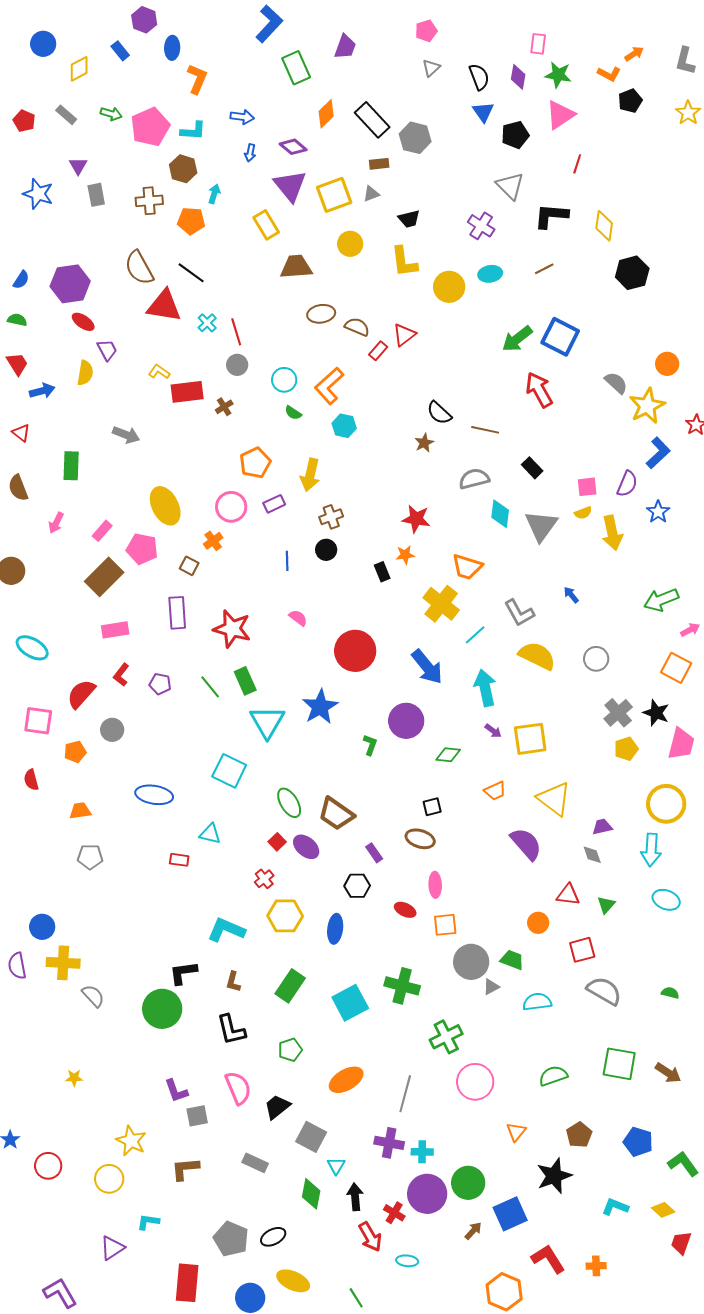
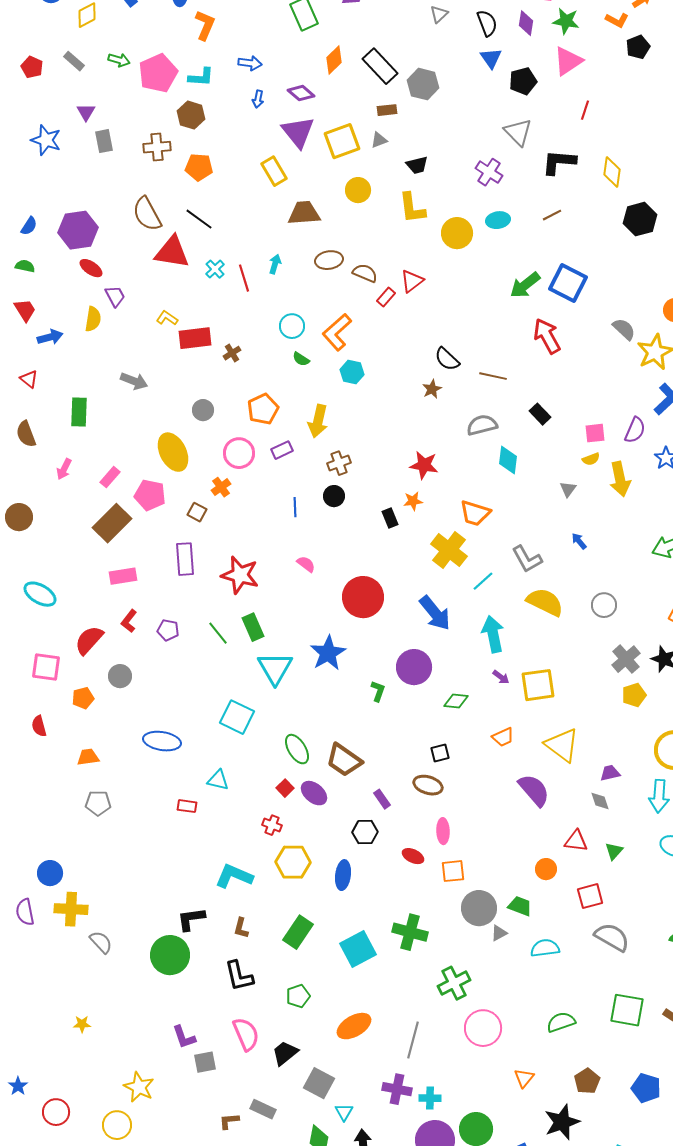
cyan arrow: (214, 194) -> (275, 264), moved
gray circle: (237, 365) -> (203, 410), moved
gray triangle: (541, 526) -> (568, 489), moved, size x0.5
red cross: (264, 879) -> (272, 825), turned -30
brown L-shape: (185, 1169) -> (229, 1121), moved, size x0.7

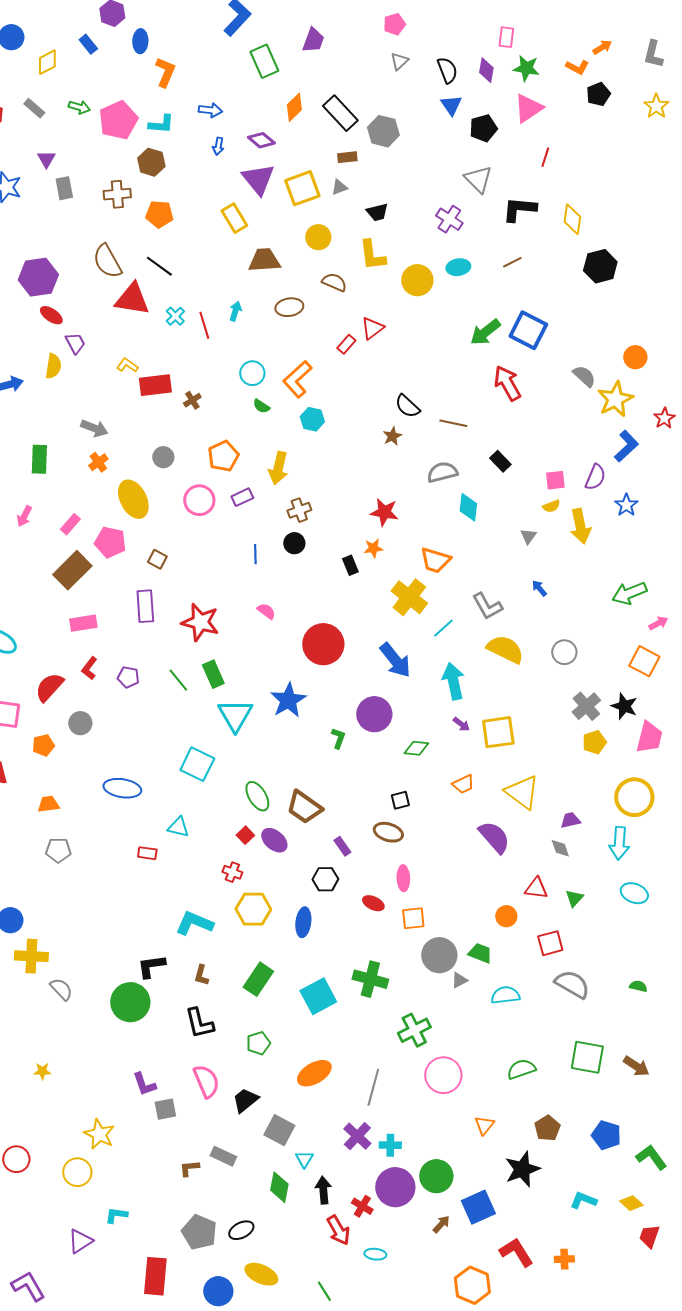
brown semicircle: (365, 273) -> (334, 282), moved
orange cross: (221, 487) -> (98, 462), moved
purple cross: (397, 1089) -> (357, 1136), turned 32

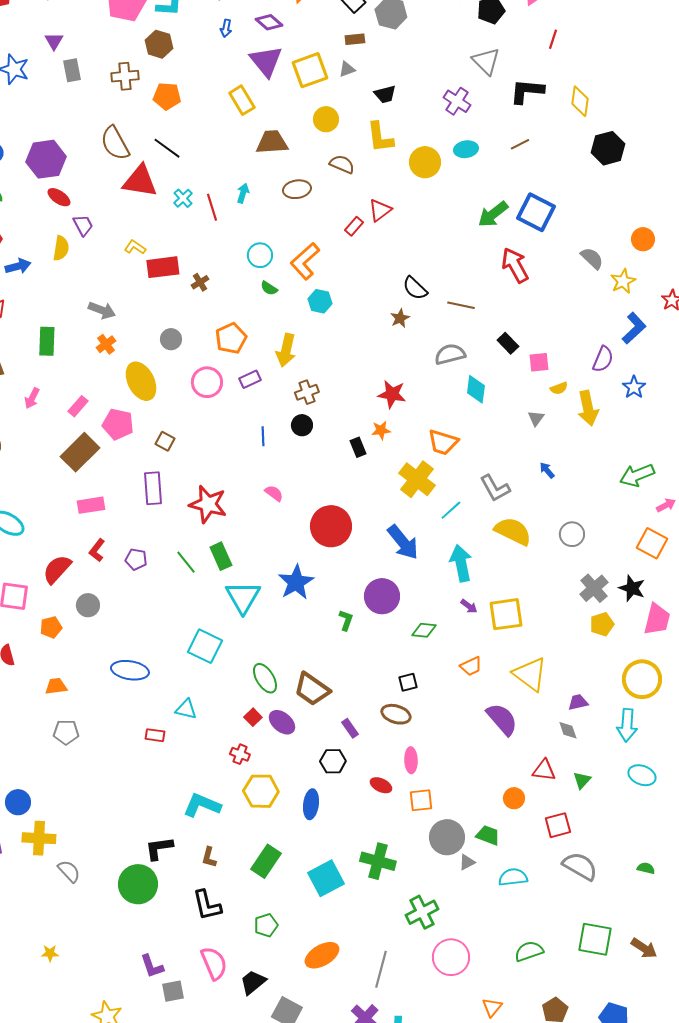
yellow star: (615, 399) -> (623, 281), size x0.7
pink square: (555, 480) -> (539, 362), moved

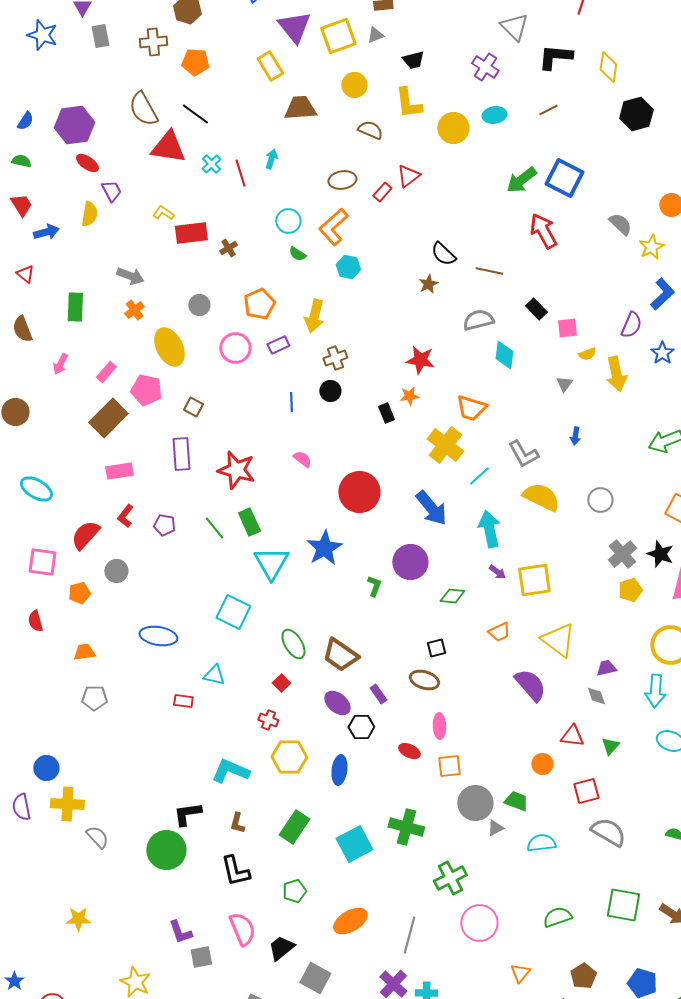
brown ellipse: (297, 189) -> (342, 180), moved
blue arrow: (547, 470) -> (575, 436), turned -132
purple ellipse: (282, 722) -> (337, 703), moved
yellow star: (50, 953) -> (78, 919), size x1.4

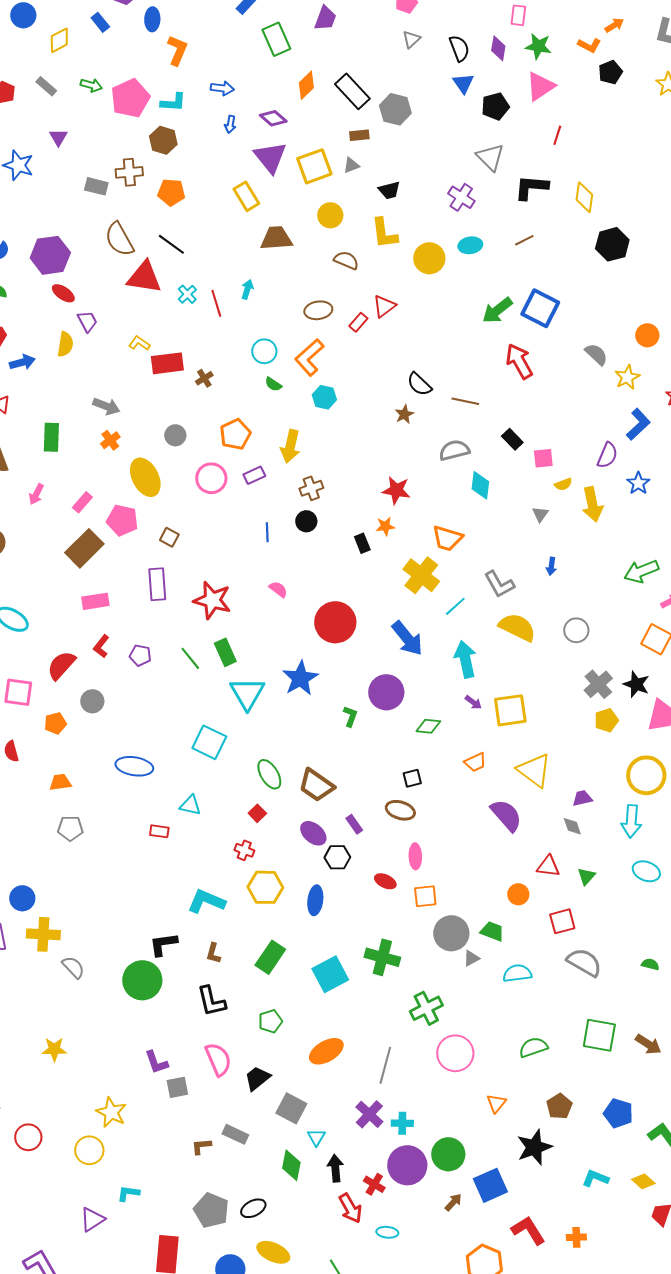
gray rectangle: (100, 36) -> (96, 186), moved, turned -65

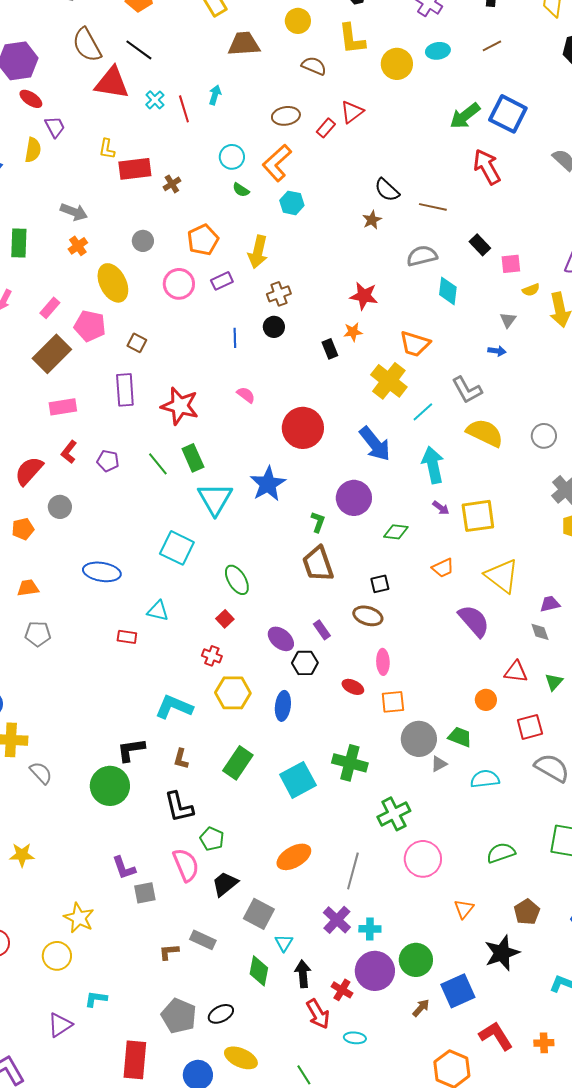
yellow L-shape: (139, 343) -> (107, 149), turned -115
blue arrow: (551, 566) -> (497, 351), moved, turned -90
brown trapezoid: (316, 785) -> (318, 564), moved, turned 36
green pentagon: (270, 1021) -> (212, 839), moved, turned -30

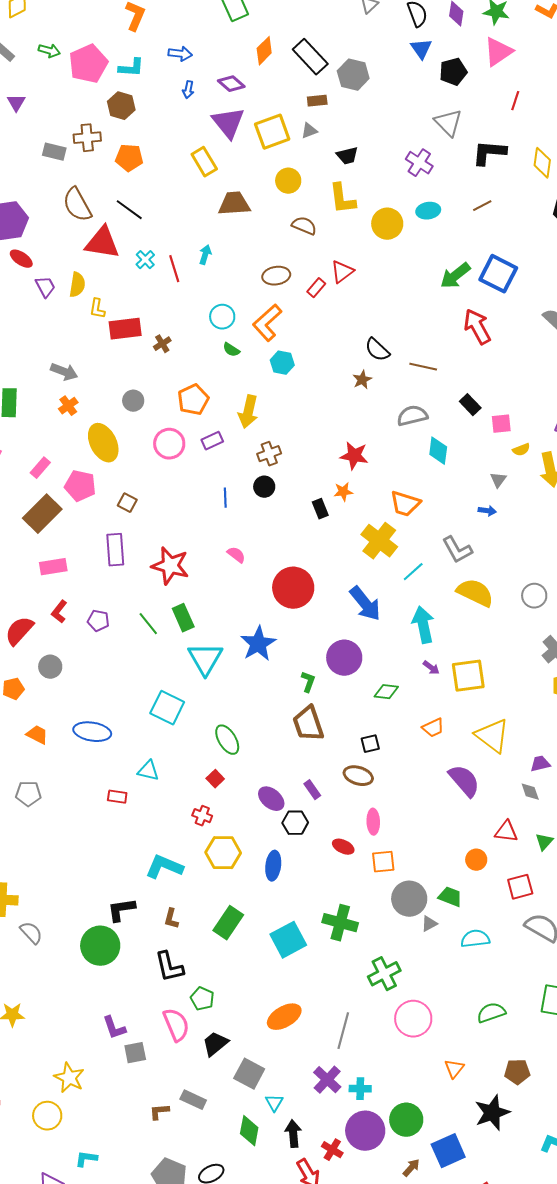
yellow semicircle: (33, 150) -> (77, 285), moved
orange trapezoid: (28, 588) -> (37, 735), moved, turned 35
brown pentagon: (527, 912) -> (517, 1072), turned 30

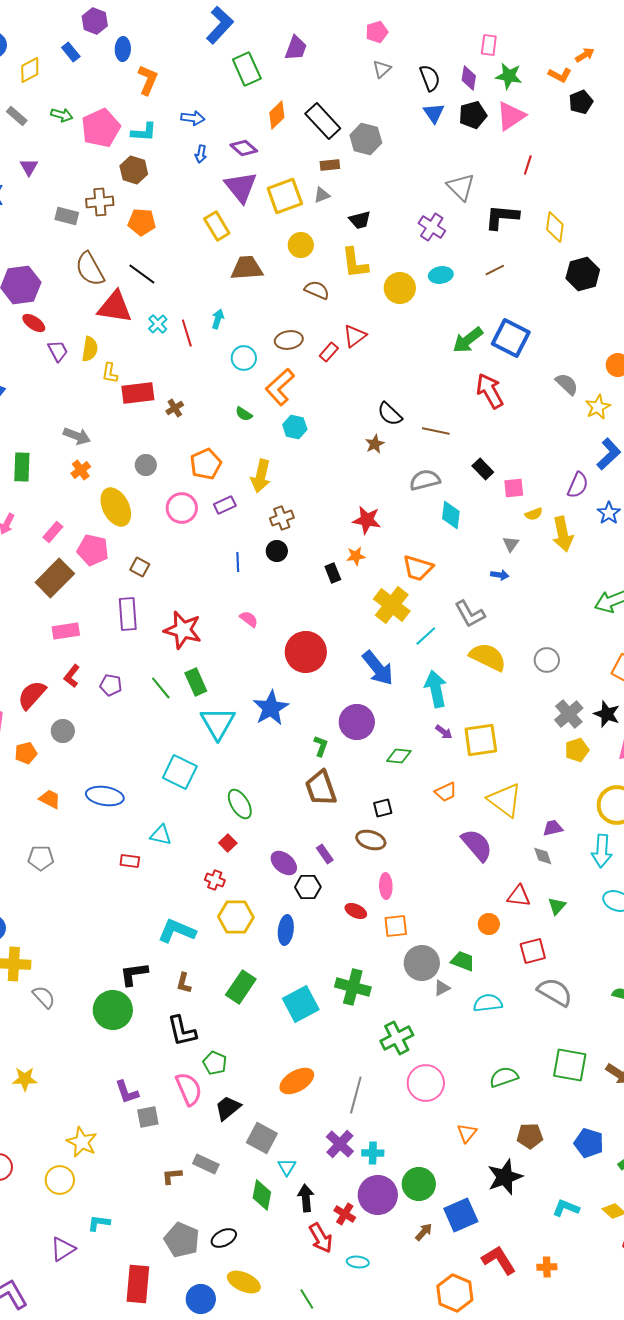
black pentagon: (453, 72) -> (473, 115), moved
cyan circle: (222, 317) -> (244, 358), moved

